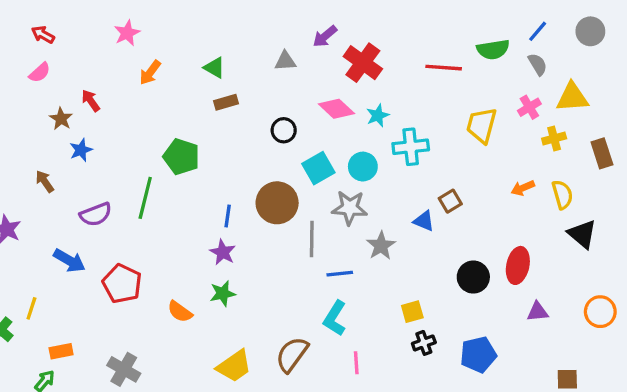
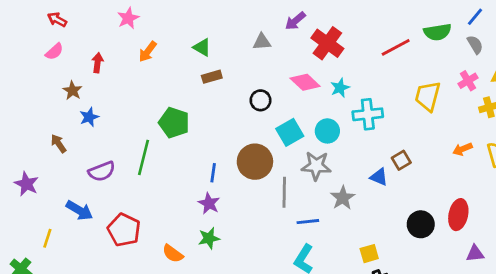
red line: (444, 68) -> (396, 47), turned -32
red arrow: (91, 101) -> (98, 63), moved, turned 42
yellow line: (31, 308) -> (47, 238), moved

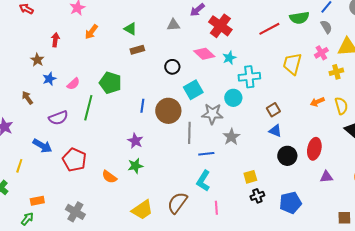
pink semicircle: (54, 52) -> (73, 84), moved
cyan circle: (327, 131) -> (233, 98), moved
blue line: (213, 173) -> (142, 106), moved
blue triangle: (379, 177) -> (275, 131), moved

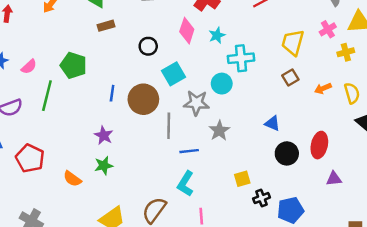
pink diamond: (204, 54) -> (187, 31), turned 65
brown square: (273, 110) -> (290, 78), moved
black cross: (257, 196) -> (261, 198), moved

